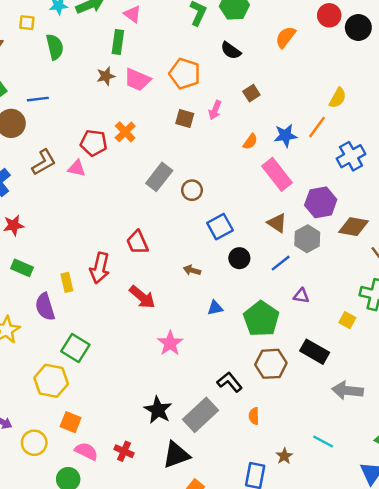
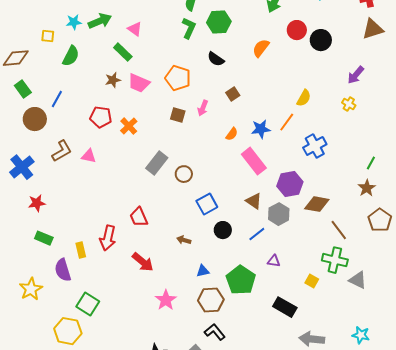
green rectangle: (118, 42) -> (123, 52), turned -54
green semicircle: (55, 47) -> (71, 56), turned 40
blue line: (38, 99) -> (57, 99), turned -54
red pentagon: (94, 143) -> (101, 117), moved
brown hexagon: (271, 364) -> (211, 300), moved

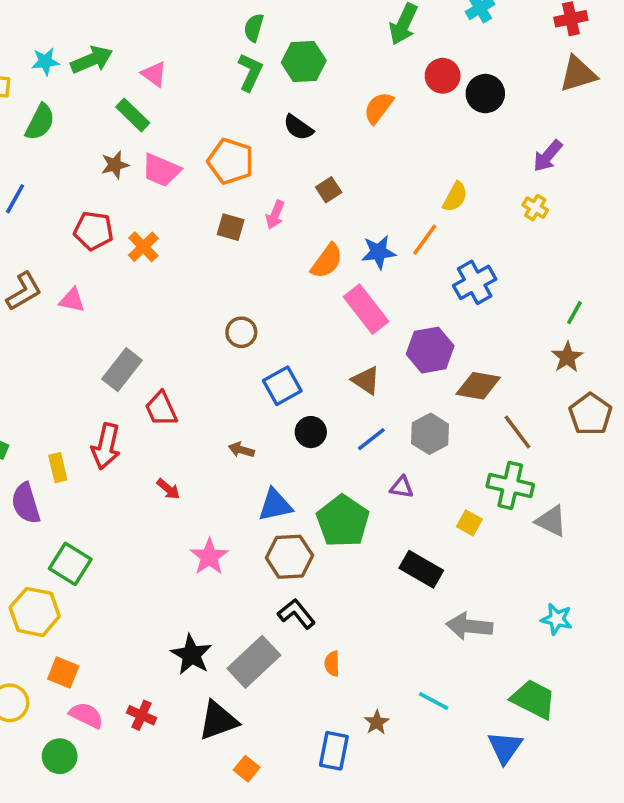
orange semicircle: (232, 134) -> (327, 261), size x1.5
gray rectangle: (157, 163) -> (122, 370), moved
gray hexagon: (279, 214) -> (430, 434), moved
red arrow: (143, 262) -> (168, 489), size x0.6
blue triangle: (203, 271) -> (275, 505), size x1.5

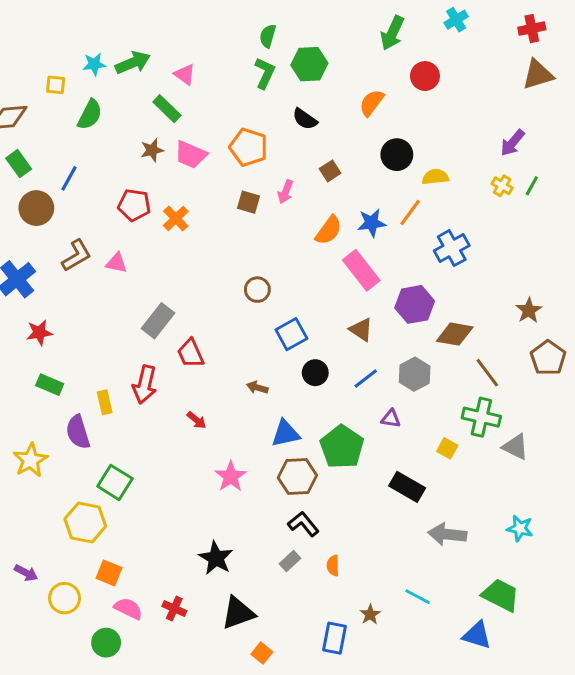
black circle: (485, 94) -> (397, 155), moved
yellow semicircle: (455, 197) -> (435, 177), turned -125
green line: (574, 313) -> (532, 186), moved
gray rectangle: (254, 662) -> (290, 561), moved, size x0.5
blue triangle: (505, 747) -> (477, 635), turned -48

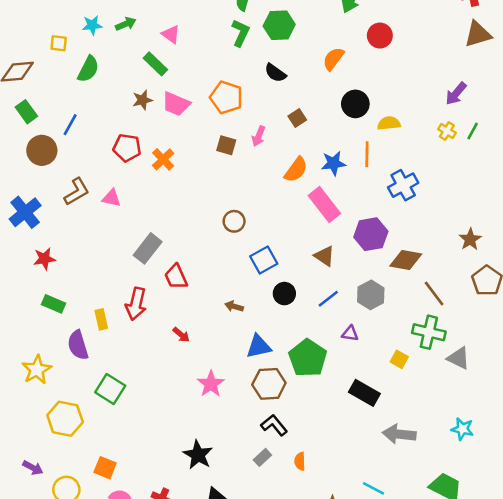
green arrow: (133, 63) -> (126, 24), size x0.7
orange line: (410, 212) -> (367, 154), turned -35
yellow hexagon: (85, 522) -> (65, 419), moved

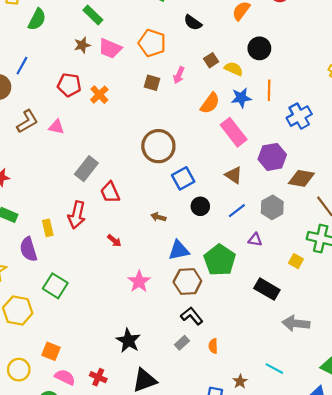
yellow semicircle: (389, 123) -> (234, 69), moved, turned 30
brown circle: (234, 221) -> (158, 146), size x1.8

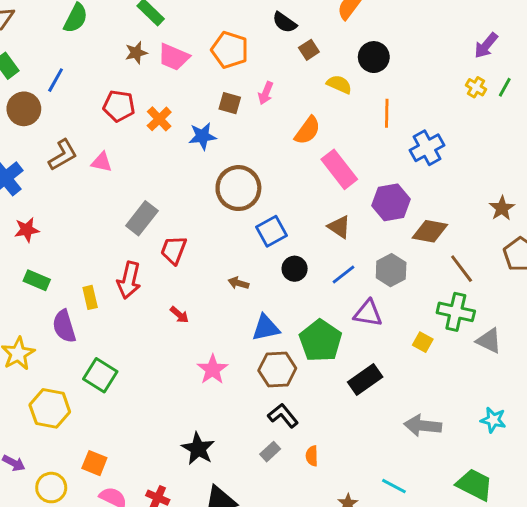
brown square: (211, 60) -> (309, 50), moved
blue star: (241, 98) -> (202, 136), moved
red trapezoid: (110, 192) -> (174, 250), turned 45
purple triangle: (255, 240) -> (368, 313), size x1.5
black rectangle: (267, 289) -> (365, 380), moved, turned -65

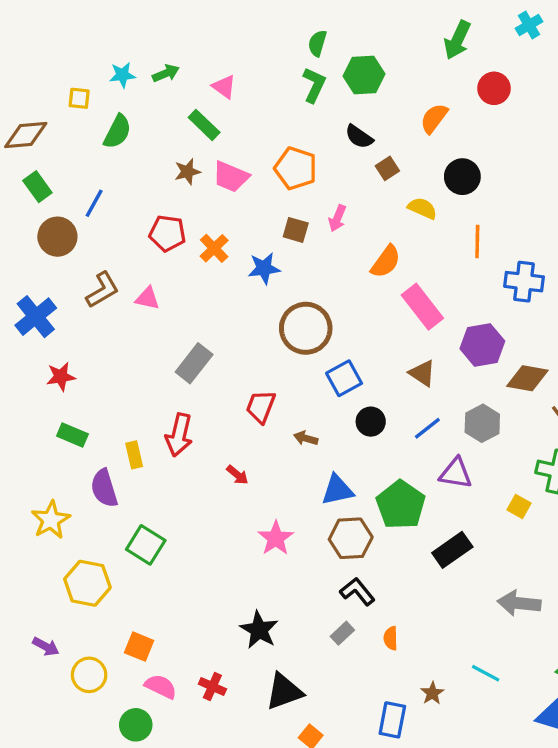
blue cross: (427, 148) -> (524, 282), turned 36
red trapezoid: (174, 250) -> (261, 407), moved

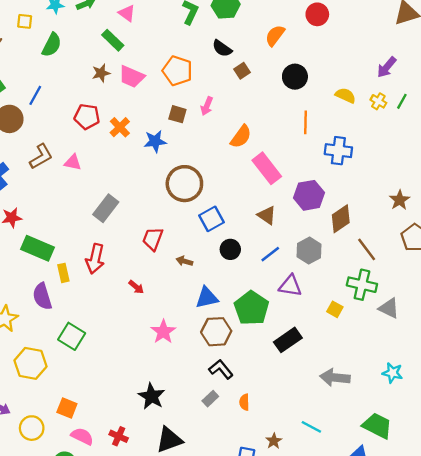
yellow semicircle: (422, 208) -> (345, 95), moved
brown diamond: (527, 378) -> (341, 219), turned -44
green rectangle: (72, 435) -> (38, 248), moved, size x1.5

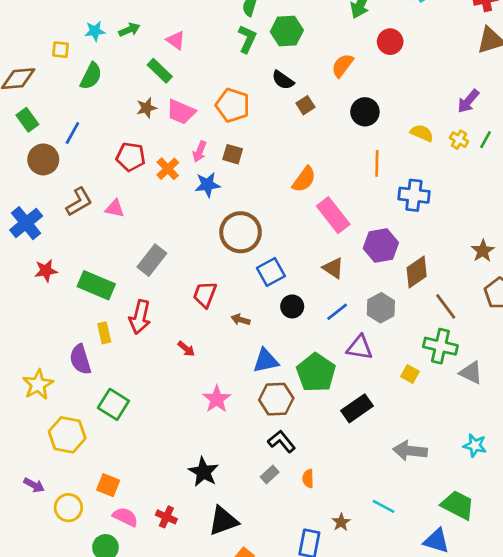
pink arrow: (207, 106) -> (199, 152), moved
green rectangle: (38, 248) -> (96, 285), moved

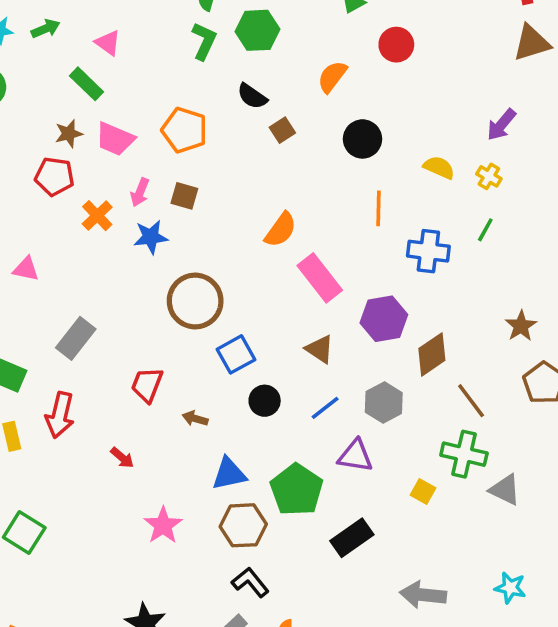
green line: (485, 140) -> (485, 230), moved
red pentagon: (131, 157) -> (54, 176), moved

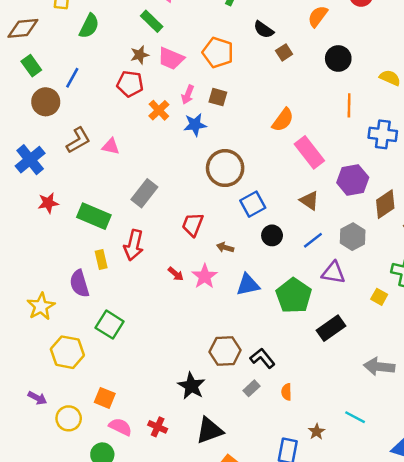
pink star: (163, 525) -> (205, 276), moved
brown hexagon: (243, 525) -> (225, 351), moved

